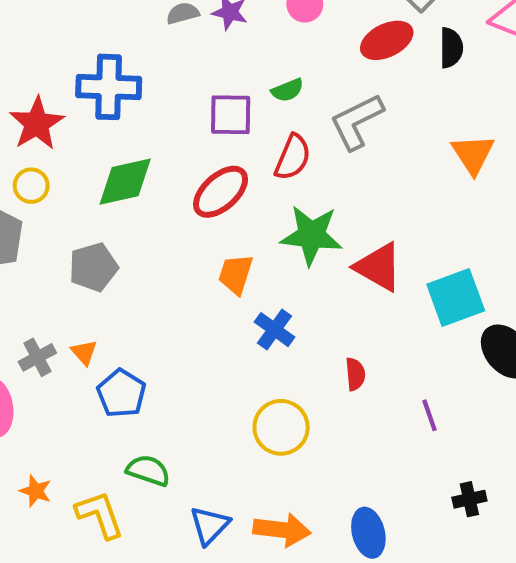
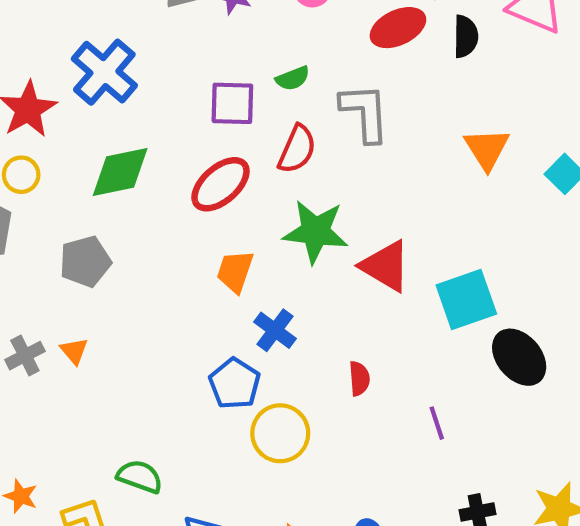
blue cross: (109, 87) -> (104, 72), turned 38
gray L-shape: (357, 122) -> (365, 113), turned 112
blue pentagon: (121, 393) -> (235, 384), moved

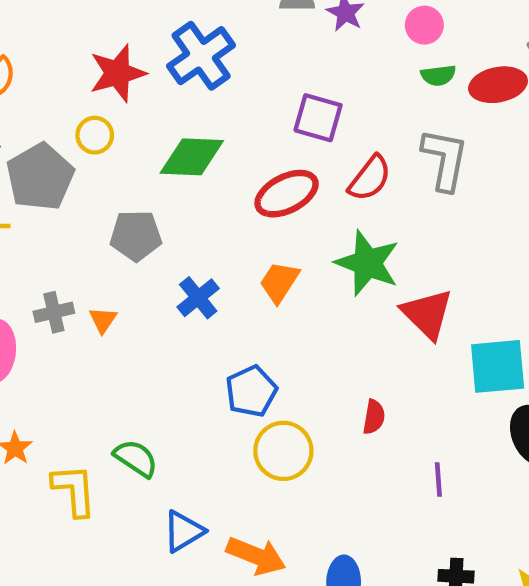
green semicircle: (293, 78) -> (438, 75), moved
blue cross: (275, 330) -> (198, 298), moved

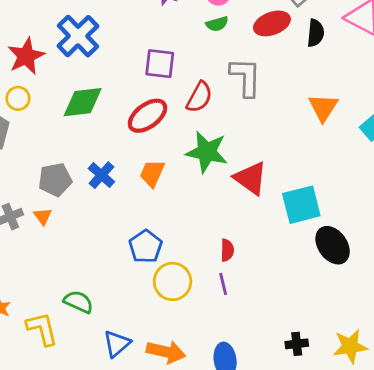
green semicircle: (438, 75) -> (217, 24), moved
gray pentagon: (136, 236) -> (55, 180), moved
blue cross: (198, 298) -> (101, 175), moved
purple line: (438, 479) -> (223, 284), moved

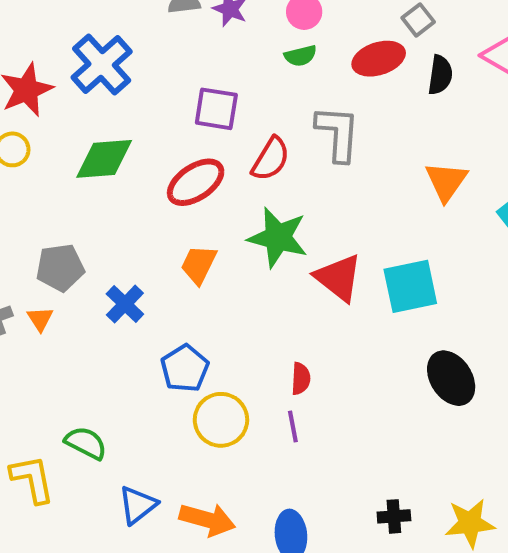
blue cross: (101, 175) -> (125, 304), moved
cyan square: (301, 205) -> (410, 286), moved

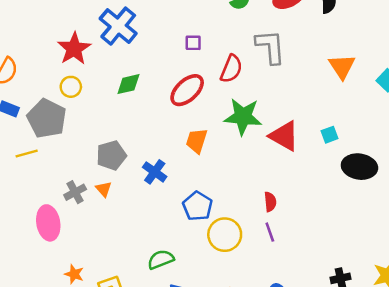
purple square: (216, 109) -> (193, 43), size x0.6
green diamond: (104, 159) -> (128, 84), size x0.7
cyan square: (410, 286) -> (329, 135), size x0.5
black ellipse: (451, 378) -> (359, 167), moved, turned -40
green semicircle: (86, 443) -> (161, 259), moved, turned -40

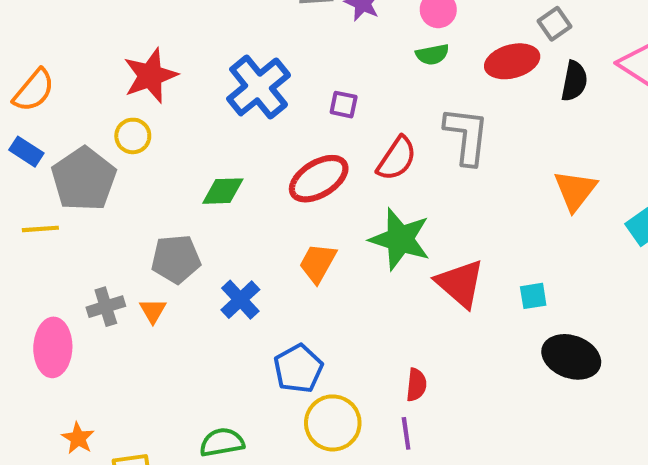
blue cross: (118, 26) -> (259, 87), moved
green diamond: (128, 84) -> (223, 191), moved

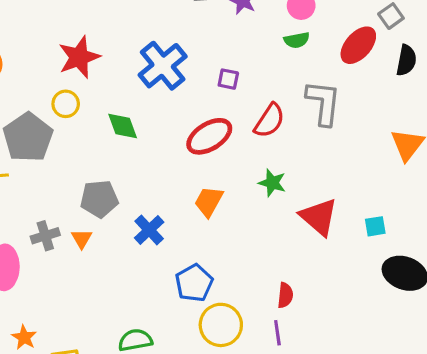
red ellipse: (512, 61) -> (358, 45), turned -33
green diamond: (223, 191) -> (123, 126), moved, turned 72
green star: (400, 239) -> (272, 183), size x0.6

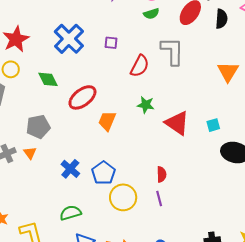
red ellipse: (209, 136) -> (82, 97), moved
blue cross: (149, 230) -> (70, 169), moved

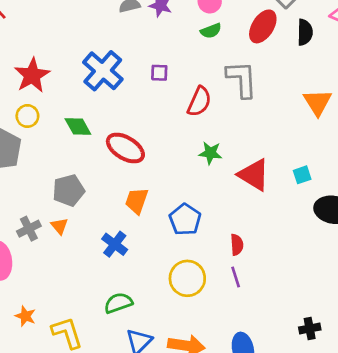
red ellipse: (82, 97) -> (125, 148), turned 72
orange trapezoid: (107, 121) -> (137, 201), moved
blue pentagon: (103, 173) -> (185, 220), moved

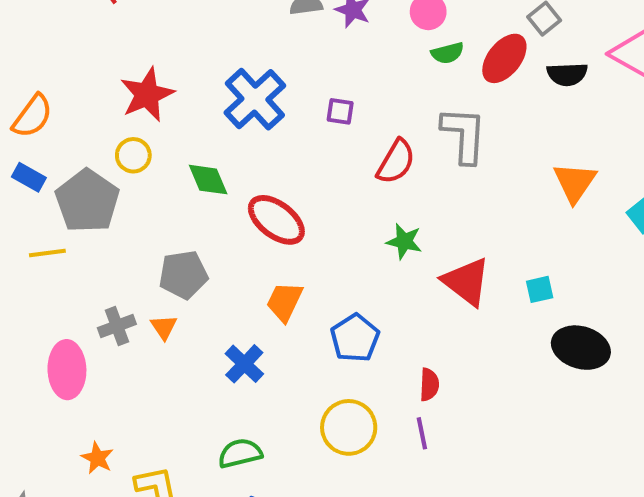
green semicircle: (211, 31) -> (448, 53), moved
black semicircle: (305, 32) -> (567, 74), turned 80

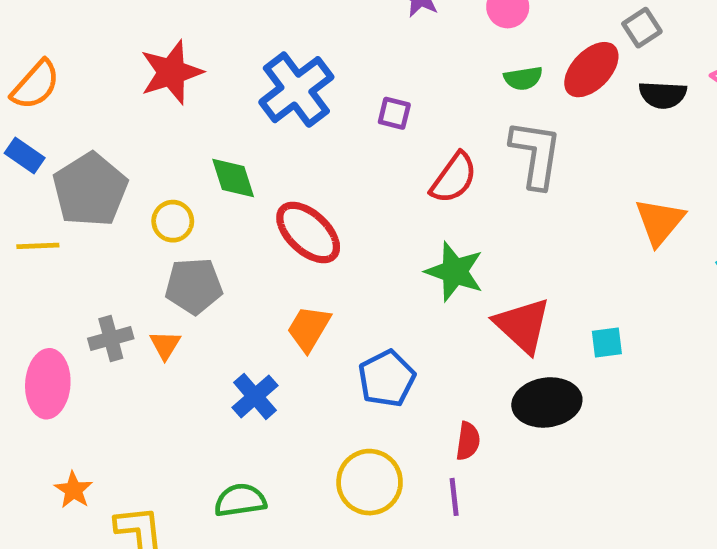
green semicircle: (448, 53) -> (523, 78), moved
yellow circle: (133, 155) -> (173, 221), moved
green star: (404, 241) -> (455, 272), size x1.4
black ellipse: (581, 348) -> (547, 402), moved, turned -30

